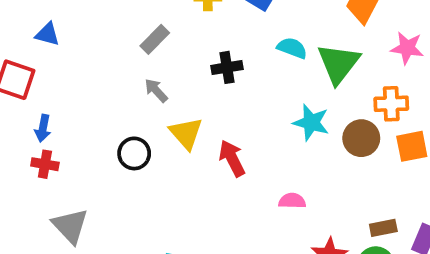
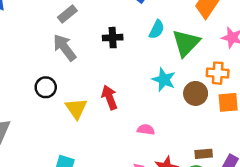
cyan semicircle: (292, 48) -> (157, 29), turned 90
gray arrow: (156, 90) -> (65, 48), size x1.6
yellow triangle: (186, 133) -> (76, 108), moved

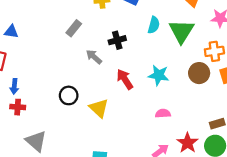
gray arrow: (65, 48) -> (94, 57), moved, size x0.7
cyan star: (164, 80) -> (159, 75), moved
red arrow: (109, 97) -> (125, 79), moved

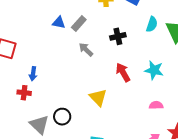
blue triangle: (11, 32) -> (59, 23), moved
gray arrow: (94, 57) -> (86, 49), moved
blue arrow: (14, 86) -> (33, 74), moved
black circle: (69, 95) -> (62, 117), moved

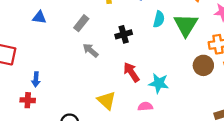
blue triangle: (59, 23) -> (39, 17), moved
cyan star: (154, 70) -> (159, 83), moved
pink semicircle: (156, 105) -> (145, 106), moved

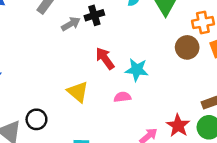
gray arrow: (91, 50) -> (71, 24), moved, turned 112

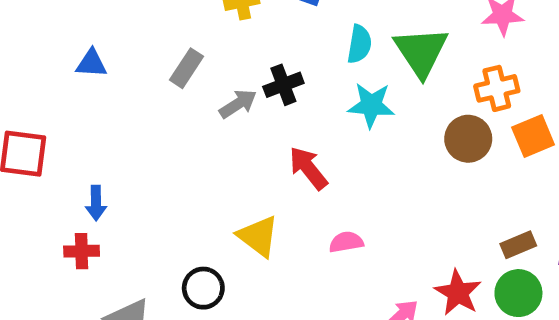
cyan star: (137, 70) -> (371, 105), moved
black circle: (36, 119) -> (203, 288), moved

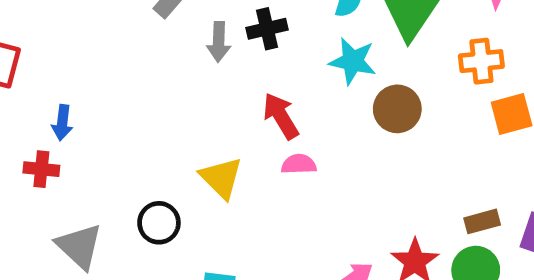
gray arrow: (238, 104) -> (219, 42), turned 117
brown circle: (468, 139) -> (397, 109), moved
pink semicircle: (346, 242) -> (299, 164), moved

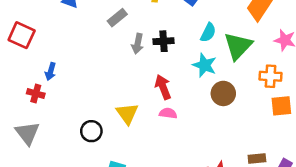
gray triangle: (79, 246) -> (27, 133), moved

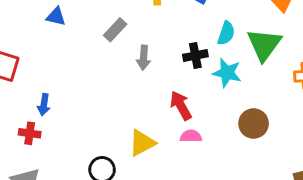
black cross: (163, 41) -> (195, 56), moved
brown circle: (223, 93) -> (254, 124), moved
yellow triangle: (127, 114) -> (142, 143), turned 45

